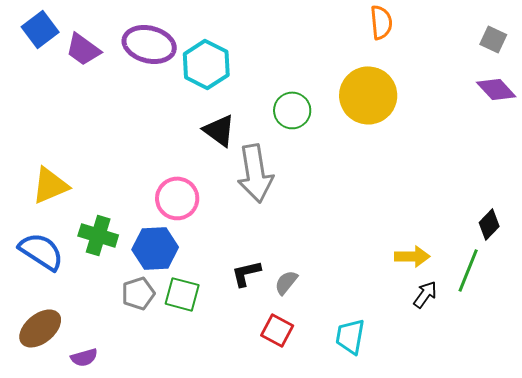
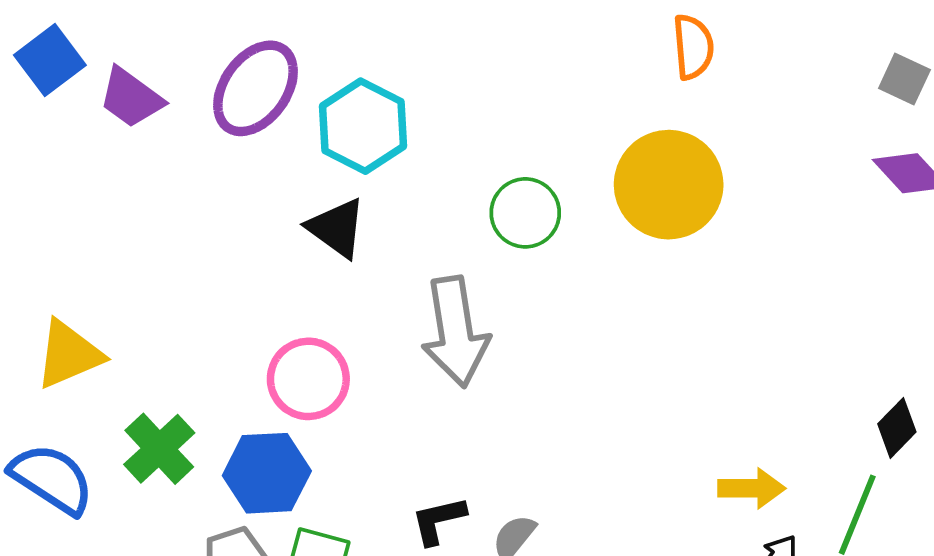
purple ellipse: (149, 44) -> (255, 88), turned -69
black triangle: (219, 130) -> (337, 228), moved
green cross: (98, 235) -> (159, 449), turned 30

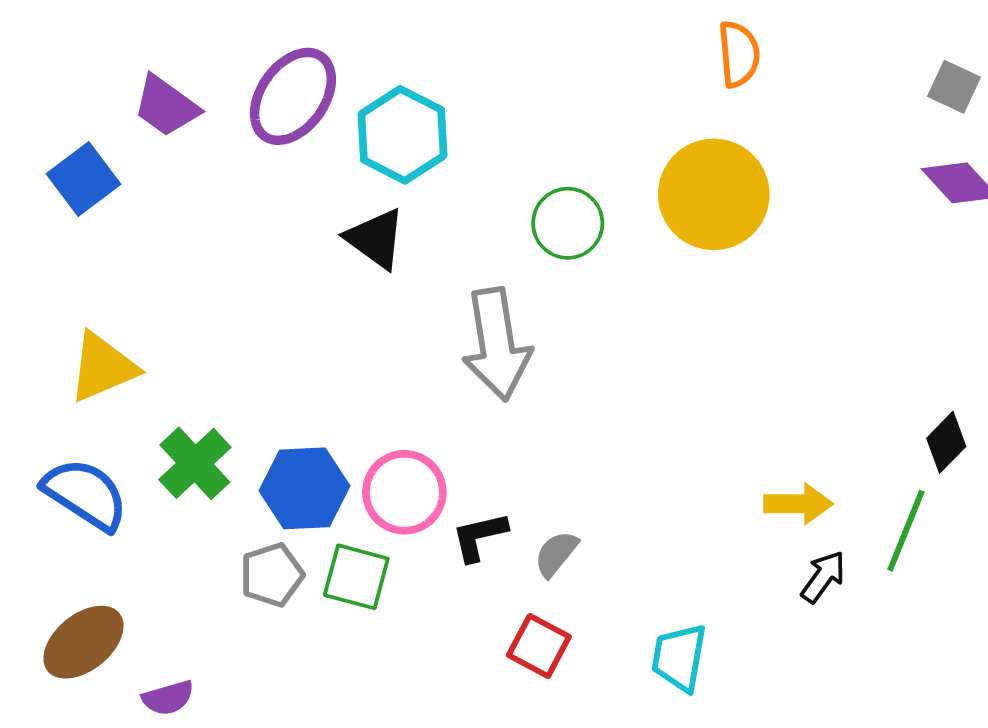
blue square: (50, 60) -> (83, 179), moved
pink circle: (308, 379) -> (404, 492), moved

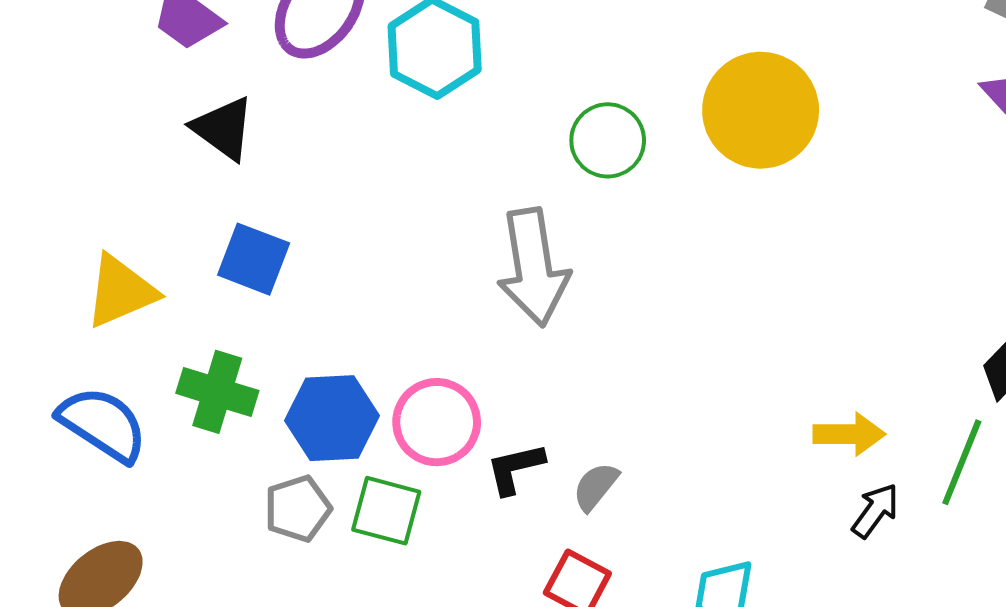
blue square: (83, 179) -> (254, 259), moved, turned -32
black triangle: (376, 239) -> (223, 128), moved
green cross: (195, 463) -> (217, 392), turned -30

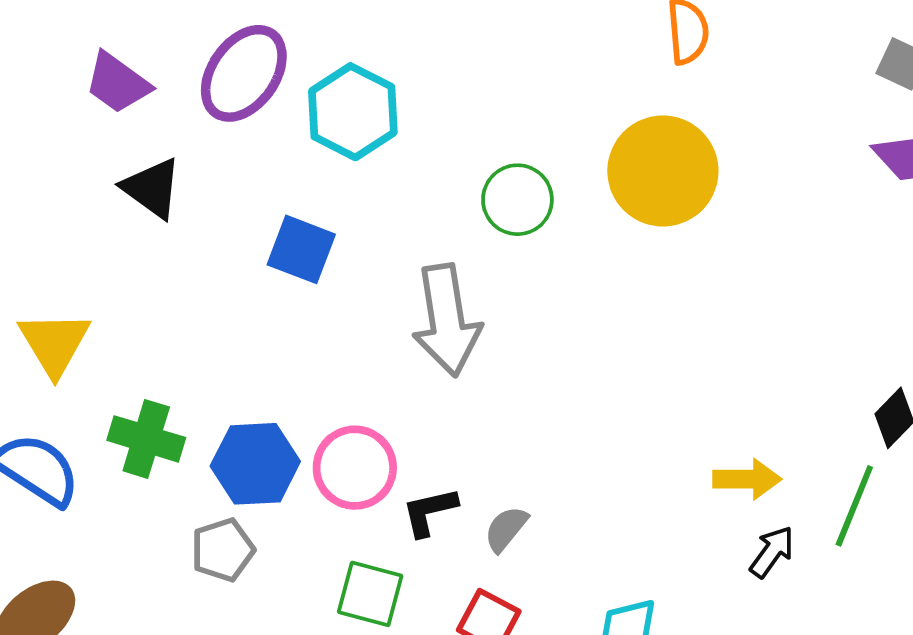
blue square: (254, 259) -> (301, 249), moved
yellow triangle: (121, 291) -> (54, 343), turned -38
green square: (386, 511) -> (370, 594), moved

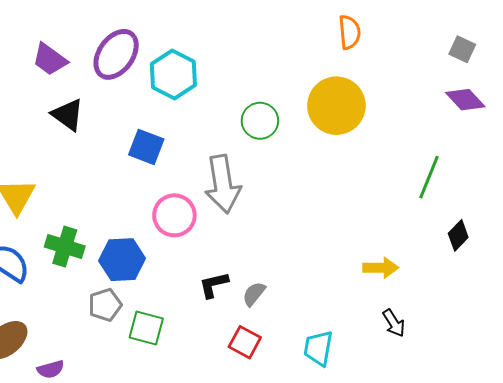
pink circle: (355, 468) -> (174, 215), moved
green line: (854, 506) -> (429, 177), moved
black arrow: (772, 552) -> (394, 323), moved, turned 112
green square: (370, 594) -> (146, 328), moved

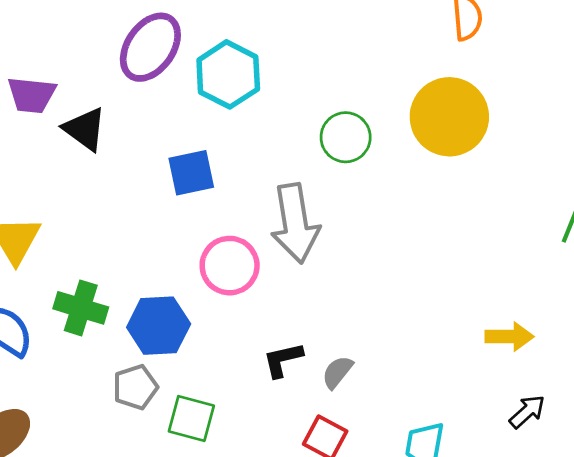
purple trapezoid: (50, 59) -> (32, 95), moved, turned -30
blue square: (146, 147) -> (191, 173), turned -33
black arrow: (394, 323) -> (527, 412), turned -100

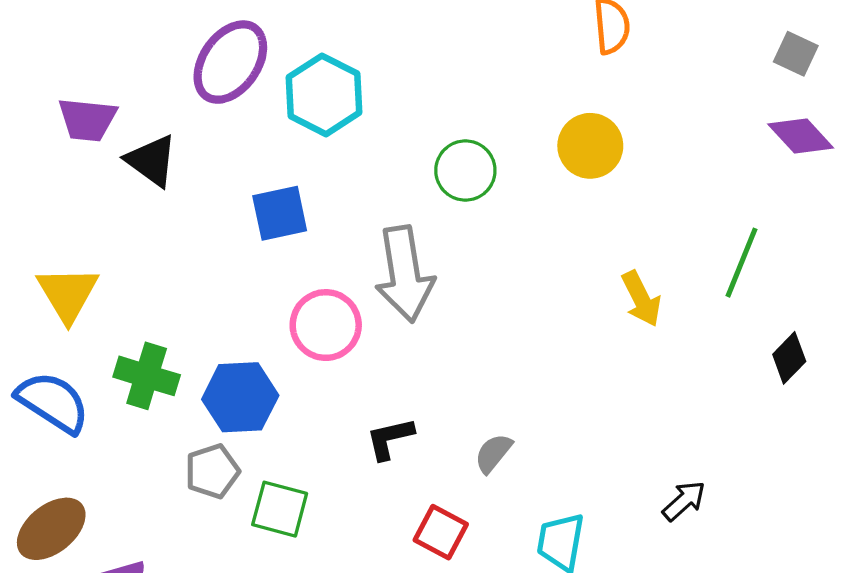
yellow circle: (449, 117) -> (590, 146), size x0.7
yellow arrow: (509, 337) -> (641, 299), moved, turned 63
gray semicircle: (337, 372) -> (493, 453), moved

